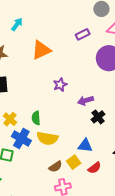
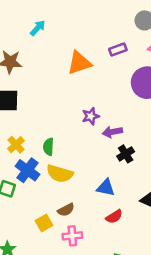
orange triangle: (41, 50) -> (79, 63), moved
purple star: (60, 85) -> (91, 116), moved
yellow square: (74, 162) -> (44, 223), moved

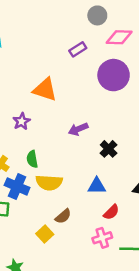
orange triangle: (79, 63) -> (45, 90), moved, turned 50
purple star: (91, 116) -> (22, 121), moved
purple arrow: (112, 132) -> (78, 129), moved
pink cross: (72, 236) -> (102, 238), moved

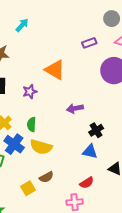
blue triangle: (97, 186) -> (90, 152), moved

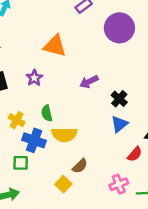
blue triangle: (90, 152) -> (119, 124), turned -35
red semicircle: (87, 183) -> (135, 154), moved

